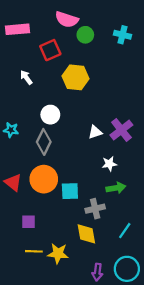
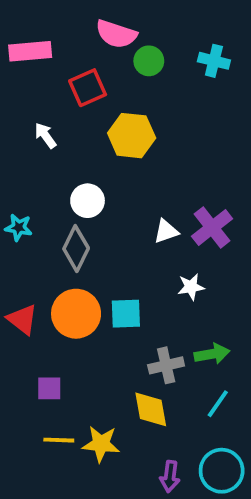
green arrow: (116, 188) -> (212, 354), moved
cyan square: (70, 191) -> (126, 314), moved

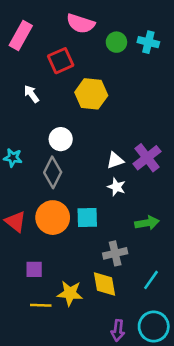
pink rectangle: (30, 51) -> (21, 35), turned -56
green circle: (149, 61) -> (116, 42), moved
white star: (191, 287) -> (116, 187), moved, turned 30
green arrow: (212, 354) -> (147, 223), moved
yellow star: (101, 444) -> (70, 293), moved

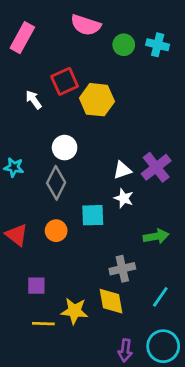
red square: (61, 61) -> (65, 81), moved
orange circle: (53, 218) -> (56, 231), size x0.6
cyan square: (87, 218) -> (93, 215), moved

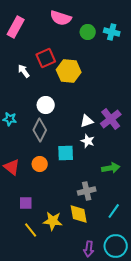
yellow line: (43, 324) -> (31, 230), turned 49

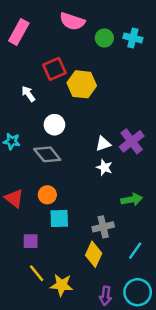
white arrow: (24, 71) -> (28, 94), moved
gray diamond: (40, 130) -> (47, 154), turned -65
cyan square: (66, 153) -> (59, 219), moved
yellow diamond: (79, 214) -> (94, 254), turned 35
yellow star: (53, 221) -> (62, 285), moved

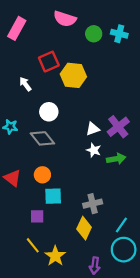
green arrow: (132, 200) -> (116, 159), moved
purple square: (31, 241) -> (37, 216), moved
yellow star: (62, 285) -> (55, 256), turned 30
cyan circle: (138, 292) -> (124, 250), moved

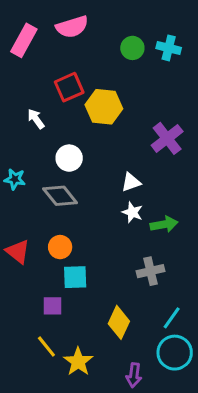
pink semicircle: (65, 19) -> (72, 27), moved, turned -35
purple cross: (118, 127) -> (167, 138), moved
gray cross: (93, 204) -> (151, 271), moved

